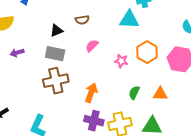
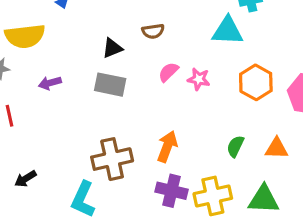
pink star: (121, 61) -> (199, 79), moved
brown cross: (56, 81) -> (112, 159), moved

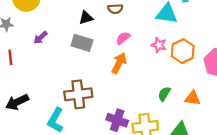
pink star: (199, 79) -> (159, 45), moved
purple arrow: (50, 83) -> (40, 38), turned -32
orange arrow: (167, 146) -> (119, 63), moved
black arrow: (25, 179) -> (17, 102), size x1.5

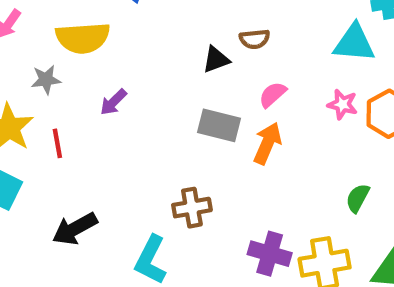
black triangle: (86, 18) -> (216, 60), moved
gray rectangle: (82, 43) -> (219, 125), moved
brown cross: (78, 94) -> (192, 208), size x0.7

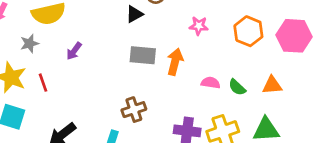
pink semicircle: (273, 95) -> (211, 83), moved, turned 60
pink star: (342, 104) -> (199, 26), moved
green semicircle: (358, 198) -> (237, 87), turned -66

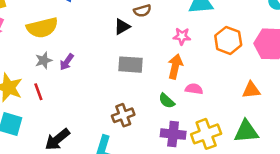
gray star: (29, 43) -> (44, 60), moved
orange arrow: (175, 62) -> (175, 66), moved
green semicircle: (237, 87) -> (167, 101), moved

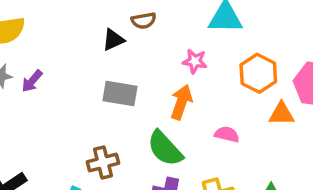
pink semicircle: (194, 89) -> (227, 134), moved
orange triangle: (251, 90) -> (282, 114), moved
green semicircle: (167, 101) -> (165, 148), size x1.6

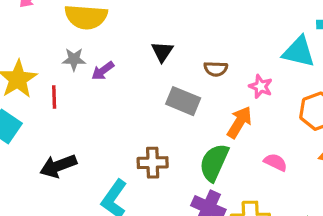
brown semicircle: (144, 21) -> (216, 69), moved
black triangle: (113, 40) -> (162, 52), moved, turned -45
green semicircle: (165, 148) -> (214, 162), turned 54

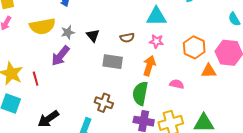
cyan triangle: (299, 52) -> (156, 17), moved
gray star: (74, 59) -> (68, 32), moved
purple arrow: (103, 71) -> (60, 56), size x1.5
brown cross: (153, 163) -> (104, 103), turned 36

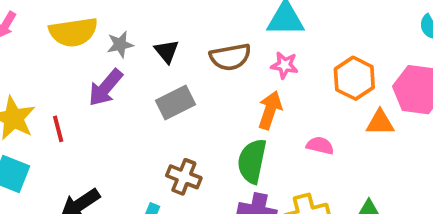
brown semicircle: (127, 38) -> (230, 57), size x1.5
gray rectangle: (113, 62) -> (176, 103), moved, turned -36

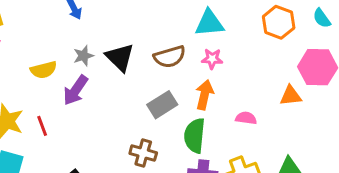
yellow semicircle: (73, 32) -> (44, 70), moved, size x0.7
black triangle: (167, 51) -> (120, 57), size x1.5
orange hexagon: (354, 78) -> (279, 22), moved
gray rectangle: (176, 103) -> (162, 105), moved

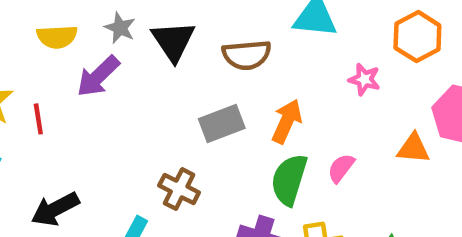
gray star: (83, 56) -> (120, 28), turned 30
pink star: (212, 59) -> (364, 79), moved
pink semicircle: (246, 118) -> (341, 168), turned -72
green semicircle: (195, 136) -> (289, 180), moved

